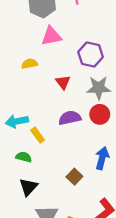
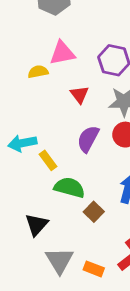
pink triangle: (51, 36) -> (62, 53), moved
purple semicircle: (70, 118) -> (88, 139), turned -50
green semicircle: (24, 157) -> (69, 187), moved, size x1.5

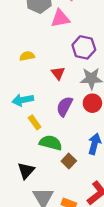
pink triangle: (62, 53) -> (60, 19), moved
cyan arrow: (22, 143) -> (23, 100), moved

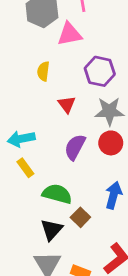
yellow semicircle: (27, 56) -> (43, 71), moved, turned -72
yellow rectangle: (35, 122) -> (25, 168), moved
black triangle: (26, 171) -> (52, 230), moved

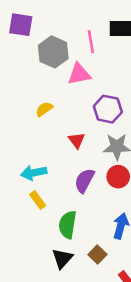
yellow semicircle: (43, 71) -> (44, 109), moved, turned 48
green semicircle: (57, 194) -> (68, 225), turned -96
brown square: (80, 217) -> (97, 255), moved

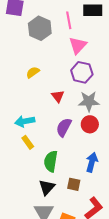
pink triangle: (79, 74) -> (78, 45), moved, turned -36
brown square: (97, 255) -> (74, 184), turned -32

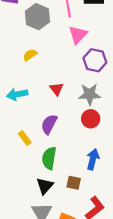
yellow semicircle: (33, 72) -> (30, 55), moved
purple hexagon: (82, 72) -> (95, 60), moved
cyan arrow: (25, 121) -> (17, 94), moved
purple semicircle: (64, 127) -> (49, 124), moved

